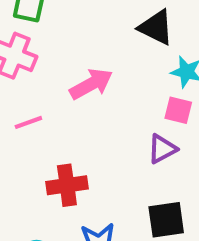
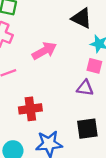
purple triangle: (162, 149) -> (85, 88), turned 36

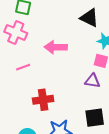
pink arrow: (44, 51) -> (56, 47), turned -150

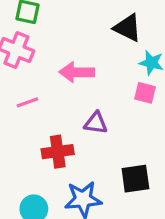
purple triangle: (92, 81) -> (96, 123), moved

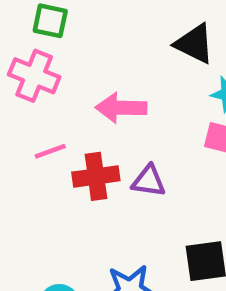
red cross: (58, 152) -> (96, 176), moved

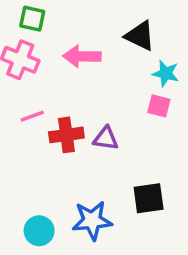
pink arrow: (121, 108) -> (82, 56), moved

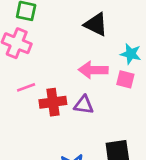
black triangle: (140, 36) -> (96, 24), moved
pink arrow: (82, 56) -> (93, 70), moved

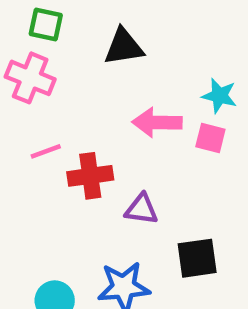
black triangle: (96, 24) -> (124, 47), moved, turned -35
purple triangle: (84, 105) -> (141, 209), moved

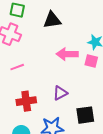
red cross: (90, 176) -> (26, 101), moved
purple triangle: (141, 209) -> (60, 93), turned -35

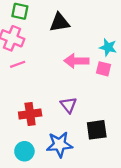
pink line: (17, 67) -> (18, 64), moved
purple triangle: (60, 93) -> (68, 105), turned -42

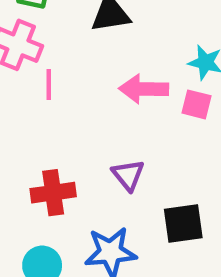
pink line: (18, 64) -> (49, 85), moved, turned -70

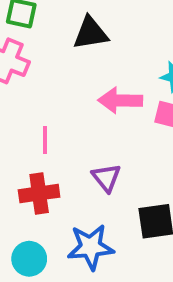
pink line: (49, 85) -> (45, 140), moved

